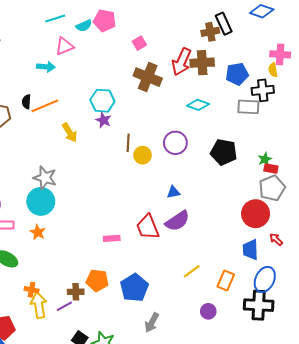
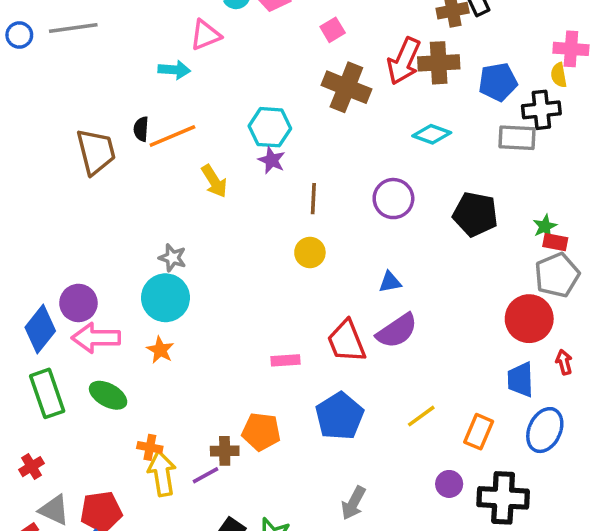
yellow circle: (143, 155) -> (310, 253), moved
gray star: (45, 178) -> (172, 258), size x0.7
red arrow: (276, 239) -> (564, 362), turned 32
blue pentagon: (134, 288) -> (340, 416), moved
black cross: (259, 305) -> (503, 498), moved

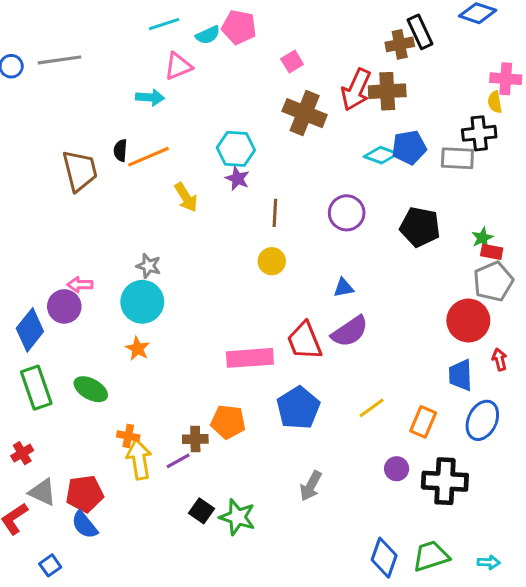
blue pentagon: (498, 82) -> (409, 147), moved
pink arrow: (96, 338) -> (80, 285), moved, size x0.6
pink rectangle: (286, 360) -> (250, 358), size x1.8

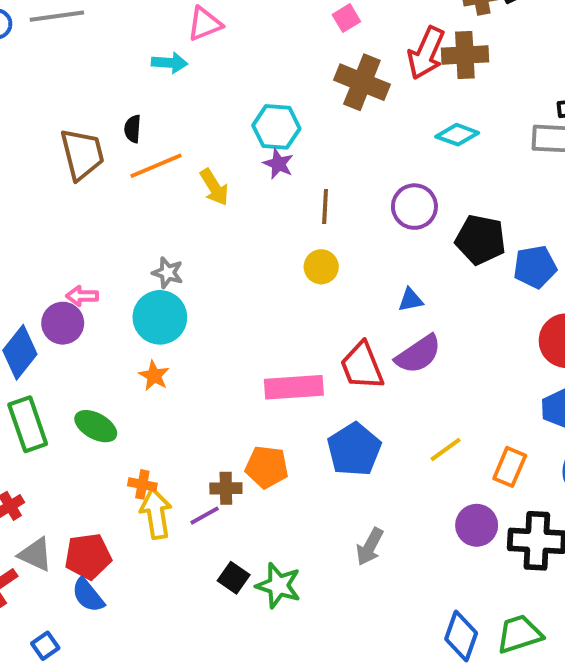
blue pentagon: (409, 147) -> (535, 267), moved
orange line: (149, 157) -> (156, 166), moved
black pentagon: (420, 227) -> (481, 240), moved
purple circle: (397, 469) -> (477, 525), size x1.4

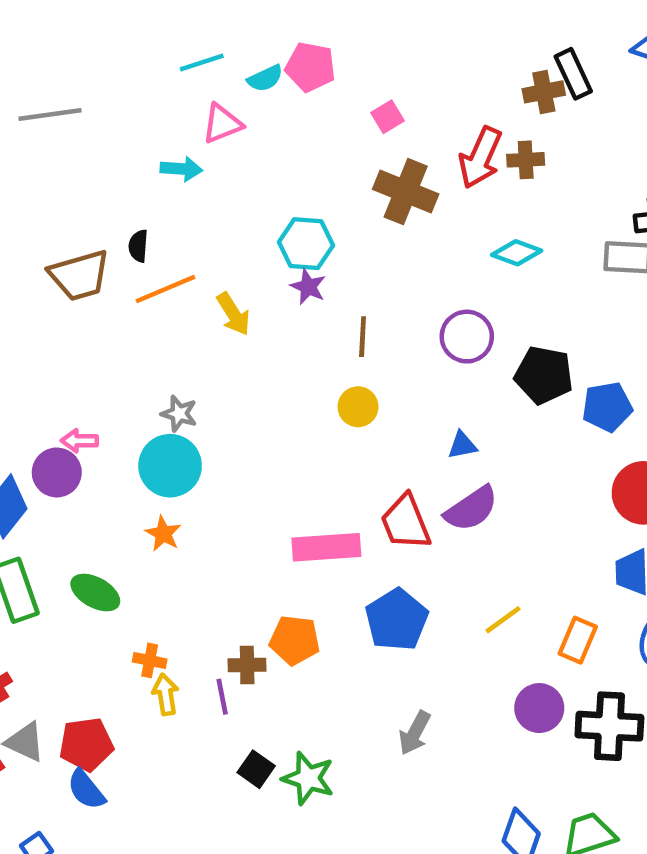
brown cross: (465, 55) -> (526, 160), size x0.7
brown trapezoid: (82, 154) -> (79, 275), turned 88
yellow arrow: (156, 514) -> (166, 694), size x0.7
purple line: (205, 516) -> (222, 697), turned -72

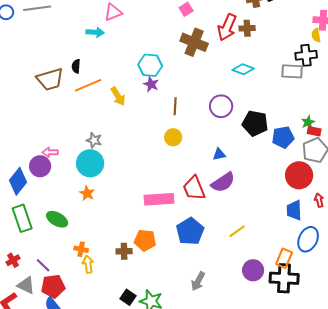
orange rectangle: (578, 640) -> (284, 258), moved
purple line: (222, 697) -> (43, 265), moved, turned -35

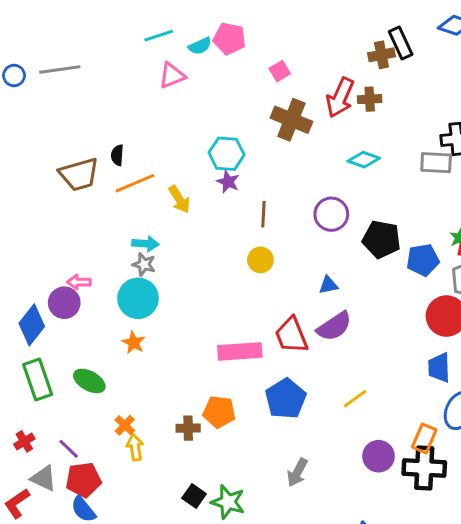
cyan arrow: (95, 32) -> (145, 244), moved
orange cross: (81, 249) -> (125, 425), turned 32

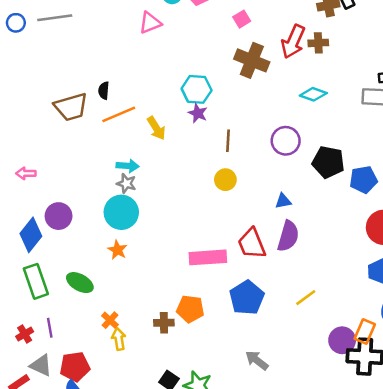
pink arrow: (79, 282) -> (26, 173), moved
purple semicircle: (334, 326) -> (288, 236), turned -40
purple line: (69, 449) -> (50, 328), moved, turned 36
purple circle: (379, 456) -> (342, 340), moved
gray arrow: (297, 472) -> (257, 360), turned 100

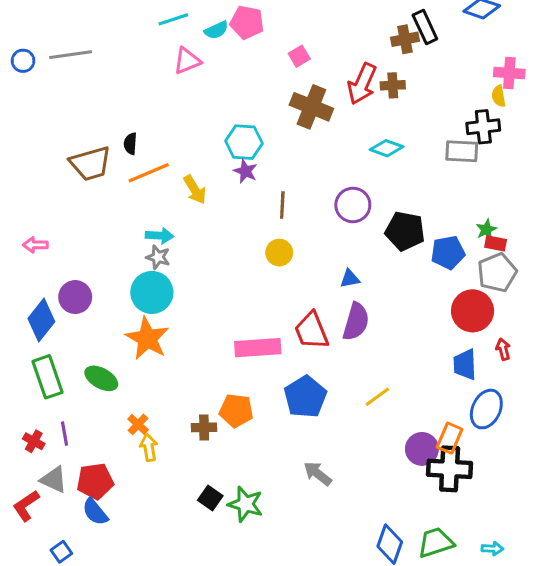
orange star: (118, 250) -> (147, 338), size x1.8
red cross: (25, 334) -> (34, 441), turned -30

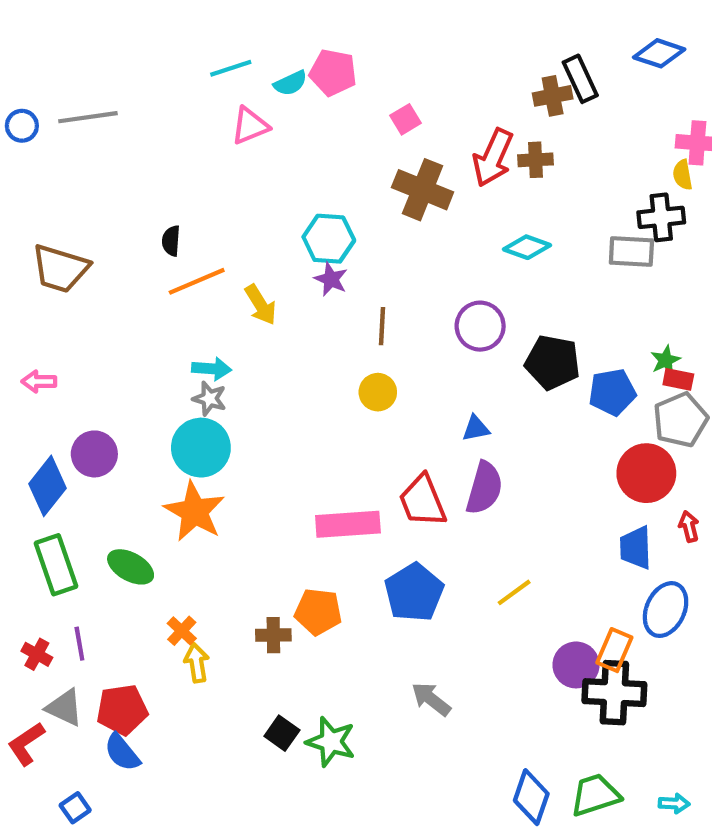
brown trapezoid: (91, 164) -> (60, 269), moved, turned 33

